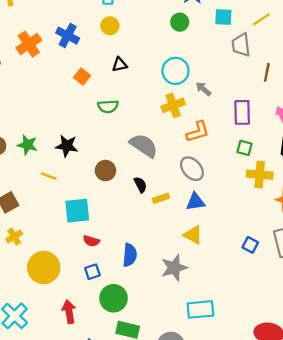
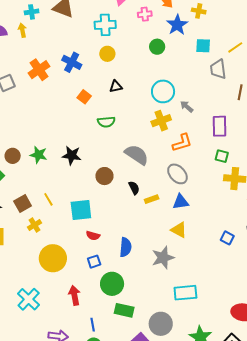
green circle: (180, 22) -> (157, 47), moved
yellow line: (49, 176) -> (48, 199), moved, turned 40
yellow cross: (14, 237) -> (34, 225), moved

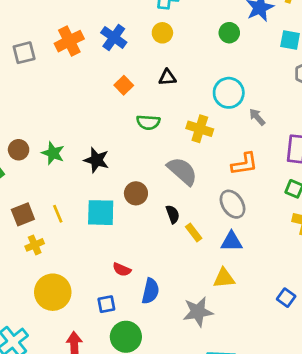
yellow cross: (161, 121) -> (200, 129), moved, turned 30
yellow rectangle: (152, 199) -> (194, 232), turned 64
cyan square: (81, 210) -> (101, 213), moved
yellow triangle: (179, 230) -> (224, 278), turned -42
red semicircle: (93, 236) -> (122, 270), moved

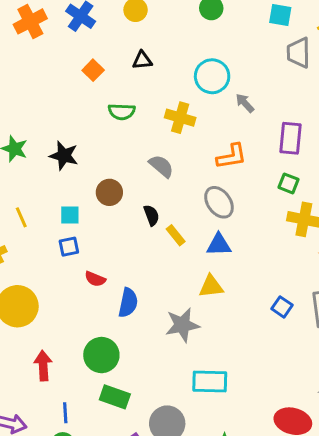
gray semicircle: (182, 171) -> (161, 166), size x0.7
cyan square: (101, 213) -> (70, 215), size x0.6
blue square: (106, 304) -> (69, 247), moved

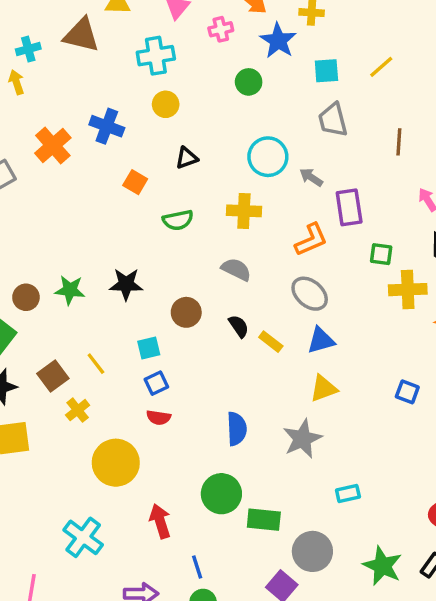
gray trapezoid: (299, 53) -> (333, 120), moved
purple rectangle: (290, 138) -> (349, 207), moved
red semicircle: (95, 279) -> (159, 417), moved
cyan rectangle: (210, 381) -> (348, 494), size x0.6
green rectangle: (115, 397) -> (264, 520), moved

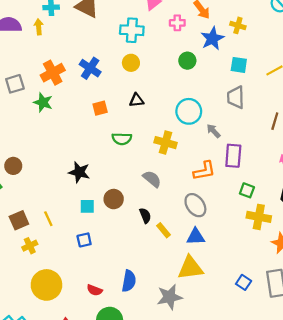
orange square: (135, 182) -> (100, 108), turned 32
green star: (70, 290) -> (43, 102), moved
cyan square: (149, 348) -> (87, 206), moved
yellow triangle: (324, 388) -> (190, 268), size x1.4
red semicircle: (159, 417) -> (95, 290), moved

